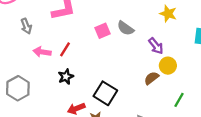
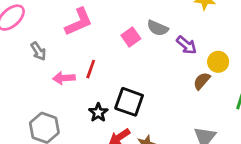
purple arrow: (156, 46) -> (187, 45), moved
black star: (66, 77) -> (98, 113), moved
black square: (105, 93) -> (129, 102), moved

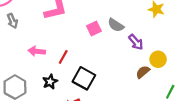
gray arrow: (38, 51) -> (12, 21), moved
red line: (91, 69) -> (63, 57), moved
black star: (98, 113) -> (50, 82), moved

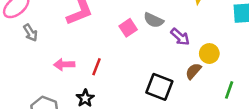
black square: (84, 78) -> (159, 87), moved

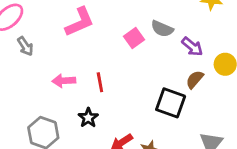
red line: (97, 67) -> (100, 82), turned -30
brown semicircle: (193, 71) -> (195, 79), moved

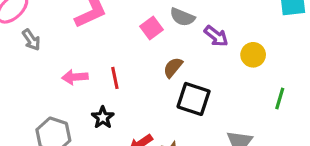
brown semicircle: (195, 79) -> (173, 67), moved

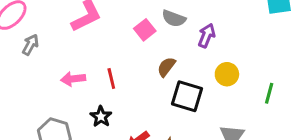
purple arrow: (216, 36) -> (207, 36), turned -105
gray arrow: (31, 40) -> (30, 45), turned -115
yellow circle: (253, 55) -> (227, 74), moved

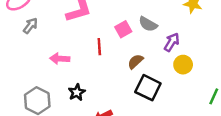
yellow circle: (227, 74) -> (183, 65), moved
red line: (111, 79) -> (99, 47), moved

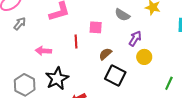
gray semicircle: (148, 24) -> (122, 15), moved
pink square: (123, 29) -> (96, 27), turned 32
black star: (77, 92) -> (57, 79), size x1.6

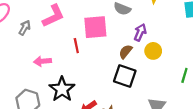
gray arrow: (20, 24) -> (25, 28), moved
pink square: (96, 27) -> (95, 27), size x1.6
brown semicircle: (105, 54) -> (126, 52), moved

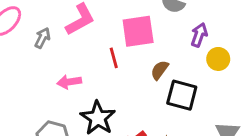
brown semicircle: (126, 52) -> (160, 70), moved

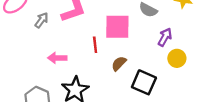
brown semicircle: (160, 70) -> (119, 63), moved

